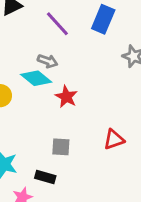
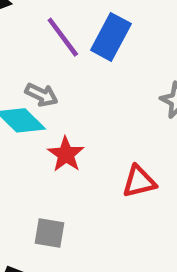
blue rectangle: (103, 19) -> (111, 37), moved
red triangle: (114, 139) -> (139, 182), moved

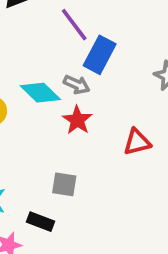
blue rectangle: (111, 37) -> (100, 55), moved
gray arrow: (41, 95) -> (77, 85), moved

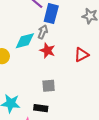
gray arrow: (77, 85) -> (43, 32), turned -80
cyan diamond: (40, 93) -> (25, 41), turned -45

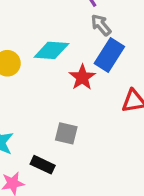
blue rectangle: (51, 14) -> (109, 55), moved
gray arrow: (43, 32) -> (101, 25), moved, turned -80

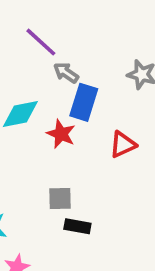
black rectangle: (43, 165) -> (77, 226), moved

